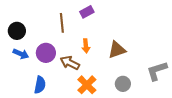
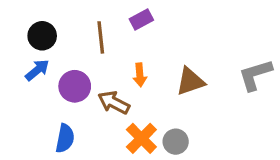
black circle: (17, 31) -> (42, 36), moved
blue arrow: (21, 54) -> (37, 70), moved, turned -63
gray L-shape: (157, 71) -> (255, 75), moved
gray circle: (123, 84) -> (176, 142), moved

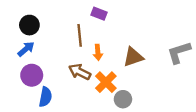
purple rectangle: (141, 20) -> (99, 14), turned 49
brown line: (101, 37) -> (80, 35), moved
purple circle: (75, 86) -> (32, 75), moved
orange cross: (141, 138) -> (106, 82), moved

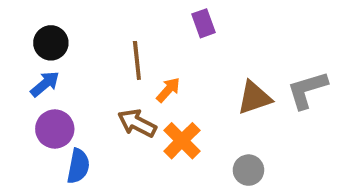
purple rectangle: (99, 14) -> (203, 23), moved, turned 49
orange arrow: (98, 52) -> (168, 90), turned -133
brown triangle: (133, 57) -> (254, 98), moved
gray circle: (123, 99) -> (248, 170), moved

